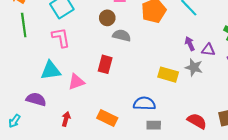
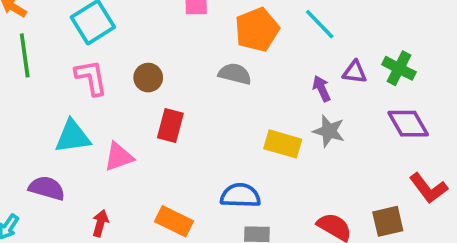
brown circle: (107, 18) -> (148, 78), moved
gray semicircle: (122, 35) -> (235, 74), moved
purple triangle: (208, 50) -> (355, 72), moved

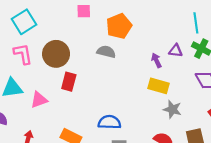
cyan line: (320, 24) -> (196, 23), moved, turned 36
brown circle: (148, 78) -> (56, 54), size x1.6
gray star: (329, 131) -> (172, 109), moved
yellow rectangle: (283, 144) -> (159, 86), moved

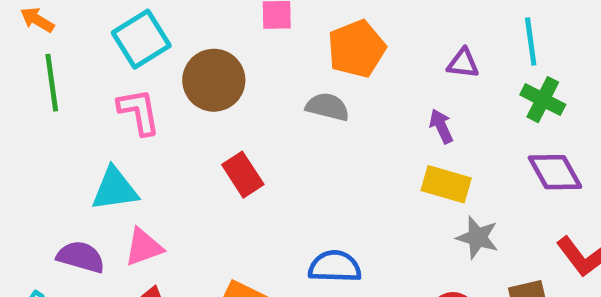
purple triangle: (176, 51) -> (463, 63), moved
brown circle: (56, 54) -> (214, 80), moved
red rectangle: (69, 82) -> (243, 175), turned -48
pink triangle: (39, 100) -> (144, 247), moved

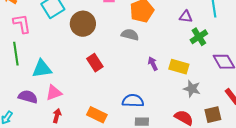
green line: (52, 83) -> (16, 54), moved
green cross: (543, 100) -> (199, 37), moved, turned 30
pink L-shape: (139, 112) -> (22, 24), moved
purple arrow: (441, 126) -> (153, 64), moved

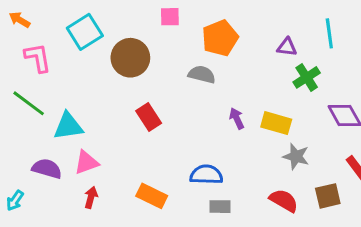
green line: (16, 54) -> (29, 103), turned -45

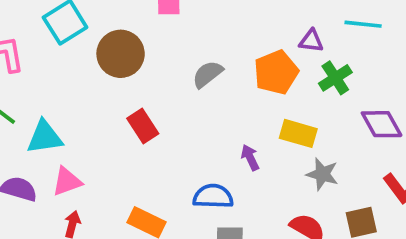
cyan line: (329, 33) -> (363, 24), turned -76
orange pentagon: (220, 38) -> (276, 72), moved
gray semicircle: (202, 74) -> (208, 74), turned -52
purple arrow: (237, 118) -> (250, 157), moved

